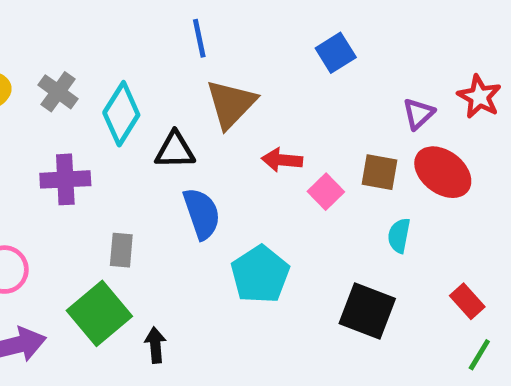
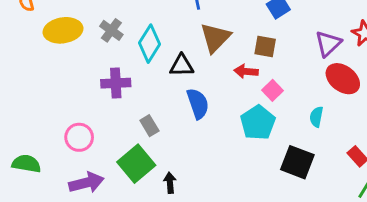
purple triangle: (418, 114) -> (328, 44), size x1.4
brown square: (379, 172) -> (265, 46), moved
gray rectangle: (121, 250) -> (149, 126), turned -36
cyan pentagon: (260, 274) -> (258, 123), moved

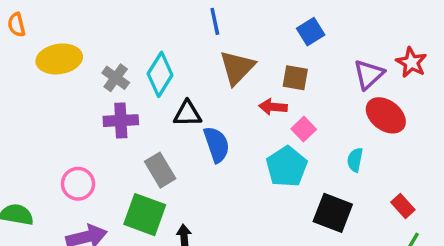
gray cross: (111, 30) -> (116, 78), moved
black triangle: (182, 66) -> (187, 114), moved
gray rectangle: (149, 126) -> (160, 170), size x1.4
green square: (136, 164) -> (145, 215), turned -30

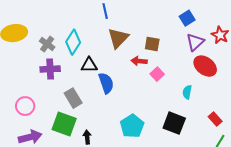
blue square: (311, 32) -> (187, 18), moved
cyan pentagon: (287, 167) -> (132, 126), moved

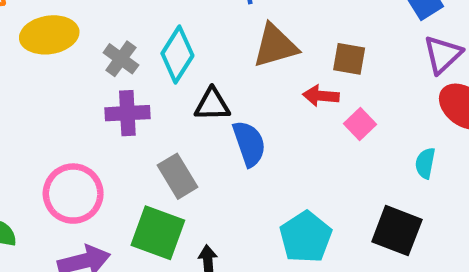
brown triangle: (118, 38) -> (275, 46), turned 30
pink circle: (25, 106) -> (73, 194), size x1.4

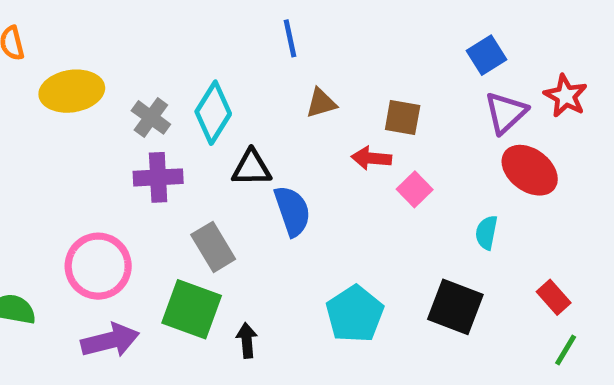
brown triangle: (275, 46) -> (321, 103), size x0.6

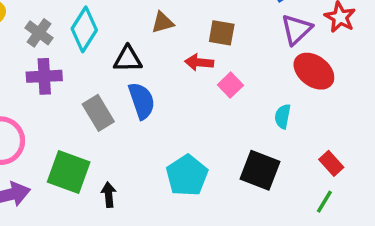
black triangle: (252, 168) -> (128, 59), moved
gray rectangle: (213, 247) -> (98, 113), moved
green line: (566, 350) -> (324, 202), moved

